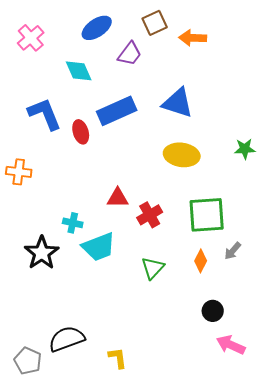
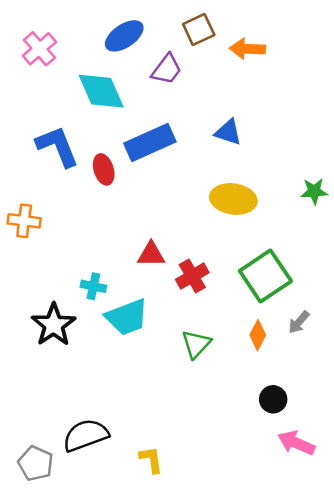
cyan diamond: (79, 71) -> (101, 91), size x1.4
blue triangle: (178, 103) -> (228, 132), size x0.7
green square: (207, 215) -> (265, 276), turned -30

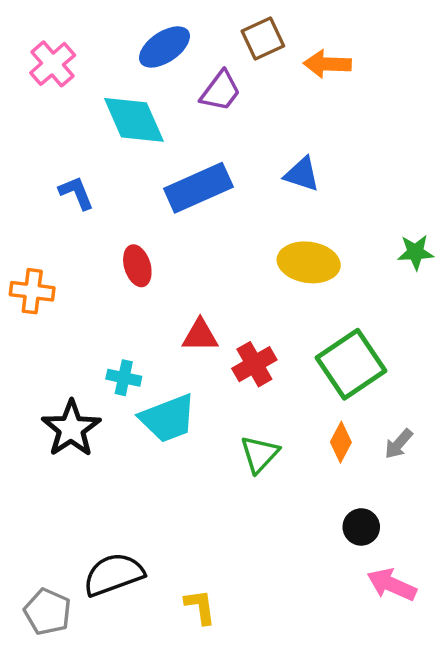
blue L-shape: (57, 146) -> (76, 193), size x0.6
red ellipse: (104, 169) -> (137, 266), moved
gray arrow: (299, 322) -> (399, 444), moved

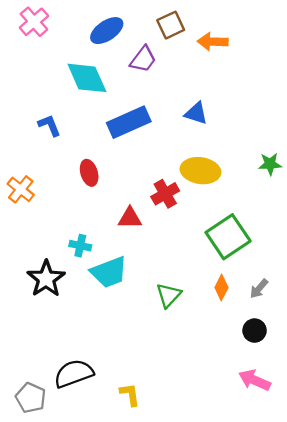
pink cross: (53, 64) -> (34, 22), moved
orange cross: (32, 291) -> (21, 189), turned 32
red cross: (254, 364) -> (165, 194), moved
black circle: (361, 527) -> (255, 331), moved

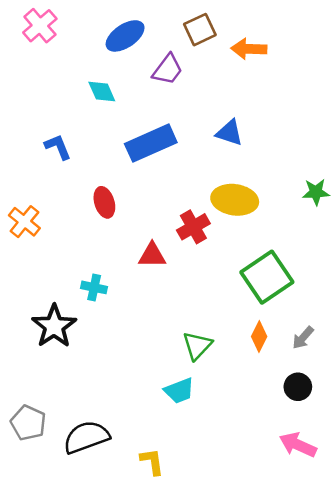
cyan diamond: (87, 78) -> (102, 91), size x0.6
cyan trapezoid: (109, 272) -> (179, 391), moved, size x0.7
gray pentagon: (31, 398) -> (28, 423), moved

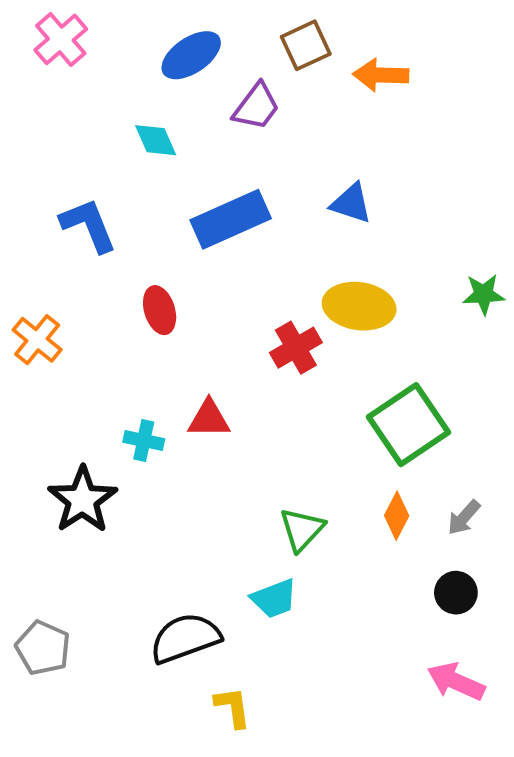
blue L-shape: (58, 147) -> (88, 225), size x1.4
red triangle: (152, 255) -> (209, 419), moved
black semicircle: (86, 437) -> (185, 638), moved

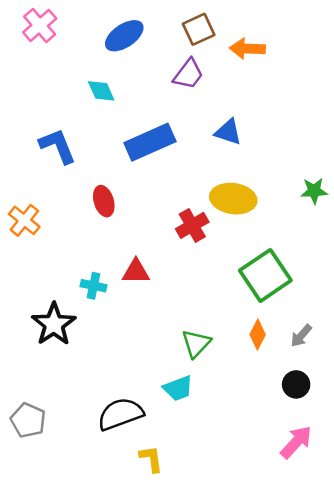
purple trapezoid: (256, 107) -> (188, 74), moved
pink arrow: (456, 682) -> (296, 442), turned 108

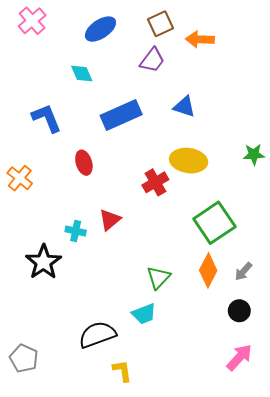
red triangle: (136, 272) -> (110, 220), turned -40
orange diamond: (258, 334) -> (208, 270), size x1.4
gray pentagon: (28, 420) -> (24, 358), moved

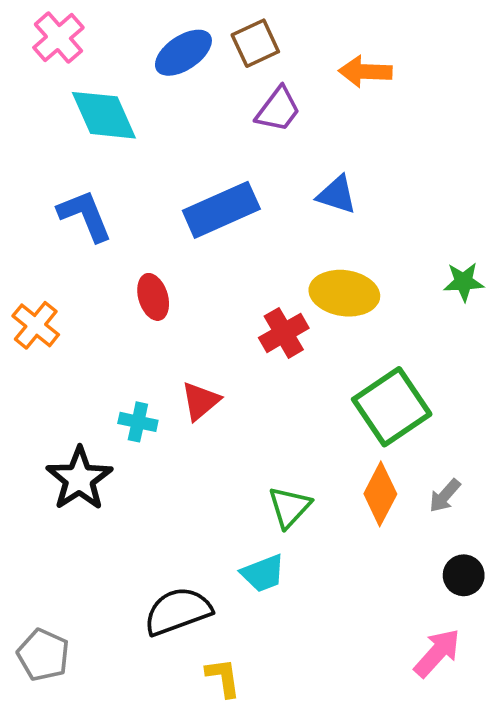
brown square: (161, 24) -> (255, 43), moved
cyan diamond: (82, 74) -> (104, 115), moved, size x1.6
black circle: (239, 311) -> (464, 575), moved

